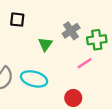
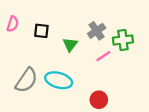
black square: (17, 20) -> (41, 31), moved
pink line: (84, 63) -> (103, 56), moved

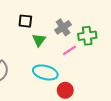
black square: (41, 31) -> (25, 21), moved
cyan ellipse: (59, 80) -> (45, 72), moved

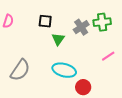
green cross: (87, 36) -> (102, 22), moved
pink line: (69, 50) -> (108, 56), moved

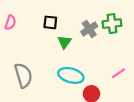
pink line: (108, 56) -> (118, 73), moved
gray semicircle: (20, 70) -> (23, 75), turned -50

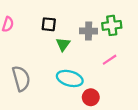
gray cross: (89, 29) -> (89, 31), turned 35
pink line: (118, 73) -> (110, 60), moved

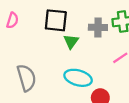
black square: (49, 24) -> (56, 20), size x1.5

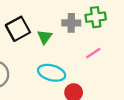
black square: (56, 20) -> (18, 29), moved, turned -35

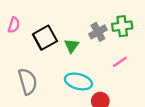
gray cross: (71, 23) -> (98, 32), turned -30

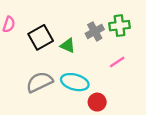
green triangle: (71, 46) -> (68, 46), turned -42
gray semicircle: (28, 81) -> (39, 82), moved, turned -100

